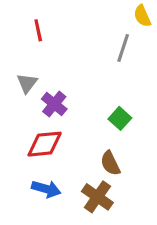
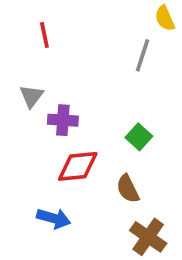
purple cross: (54, 104) -> (63, 120), turned -35
red diamond: (45, 144) -> (78, 166), moved
brown cross: (97, 197) -> (148, 237), moved

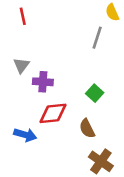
red line: (44, 35) -> (23, 16), moved
blue arrow: (54, 218) -> (25, 135), moved

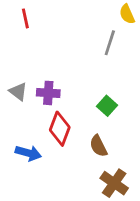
gray triangle: (21, 65) -> (18, 91), moved, turned -30
red diamond: (53, 113) -> (60, 129), turned -64

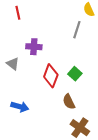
purple cross: (48, 93) -> (34, 47), moved
red diamond: (60, 129) -> (51, 76), moved

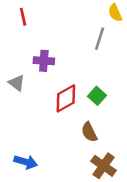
red diamond: (51, 76) -> (66, 98), turned 40
blue arrow: (20, 107) -> (26, 162), moved

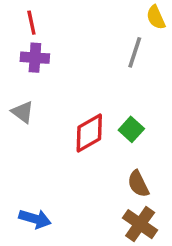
purple cross: (44, 61) -> (35, 58), moved
brown semicircle: (89, 132) -> (138, 184), moved

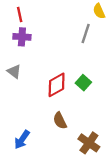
brown semicircle: (138, 184) -> (60, 121), moved
blue arrow: (35, 219) -> (22, 140), turned 108

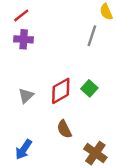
red line: (20, 15) -> (21, 15), turned 64
gray triangle: (14, 71) -> (26, 96), moved, turned 40

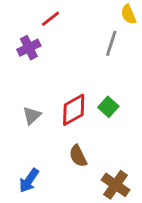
red line: (21, 15) -> (51, 19), moved
purple cross: (24, 39) -> (29, 48), turned -30

